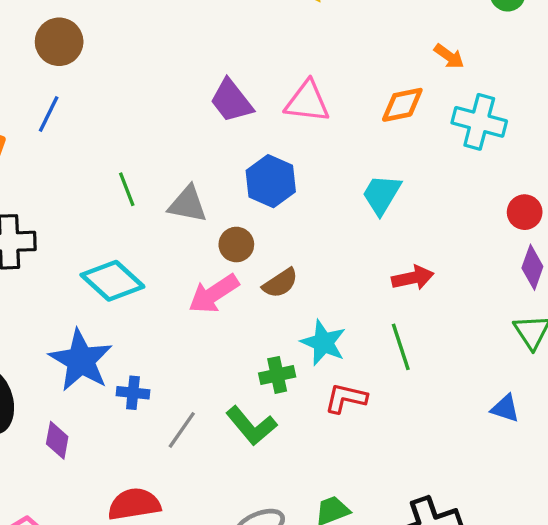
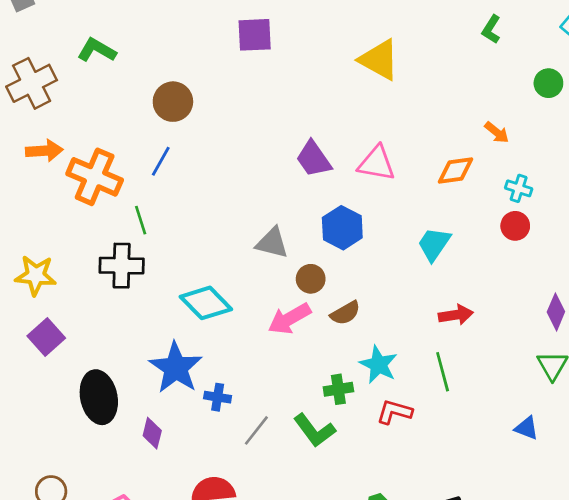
cyan cross: (479, 122) -> (519, 188), size x0.6
green line: (127, 189) -> (141, 220), moved
red circle: (525, 212) -> (515, 226), moved

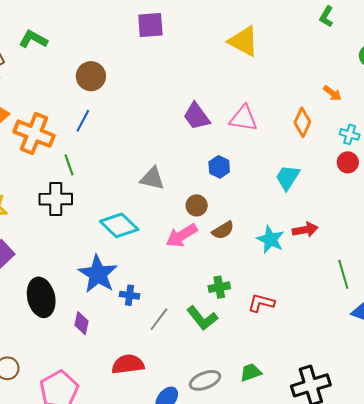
orange diamond: (455, 171) -> (302, 122), turned -56
blue hexagon: (342, 228) -> (219, 167), size x0.7
gray triangle: (272, 243) -> (152, 178), moved
cyan star: (378, 365) -> (270, 239), moved
green line: (443, 372) -> (343, 274), moved

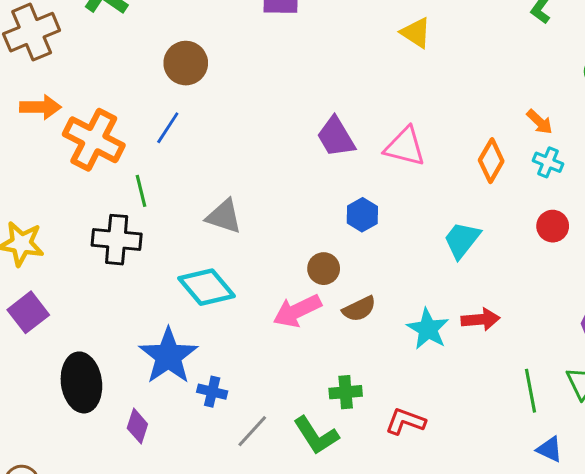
yellow triangle: (244, 41) -> (416, 33), size x0.7
cyan cross: (350, 134) -> (548, 162), moved
gray triangle: (152, 178) -> (224, 216), moved

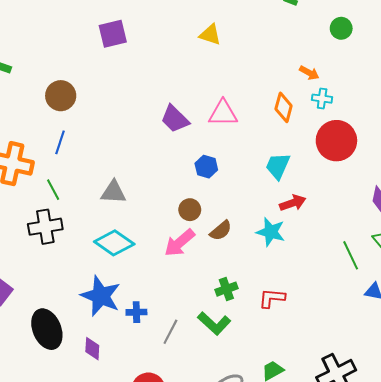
red circle: (553, 226) -> (336, 141), size x1.8
red arrow: (480, 319) -> (293, 203), moved

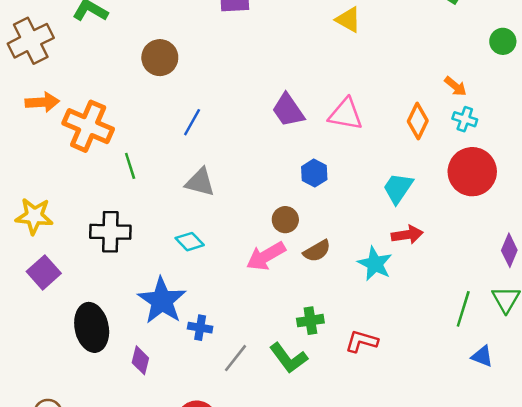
blue line: (60, 142) -> (192, 122), moved
black cross: (45, 227) -> (110, 232), moved
cyan diamond: (114, 243) -> (190, 242), size x0.6
green line: (351, 255) -> (463, 309), turned 32

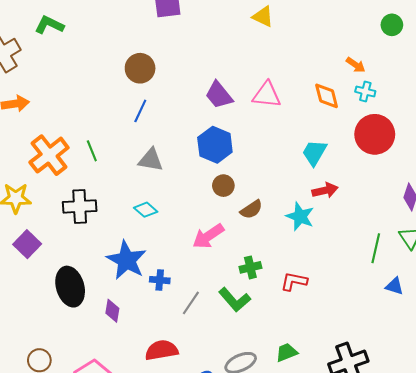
brown circle: (160, 58) -> (140, 68), moved
orange diamond: (418, 121) -> (327, 96), turned -36
orange cross: (88, 126) -> (49, 155), moved, turned 33
blue hexagon: (314, 173) -> (215, 145), moved, size x1.6
pink arrow: (266, 256) -> (208, 236), moved

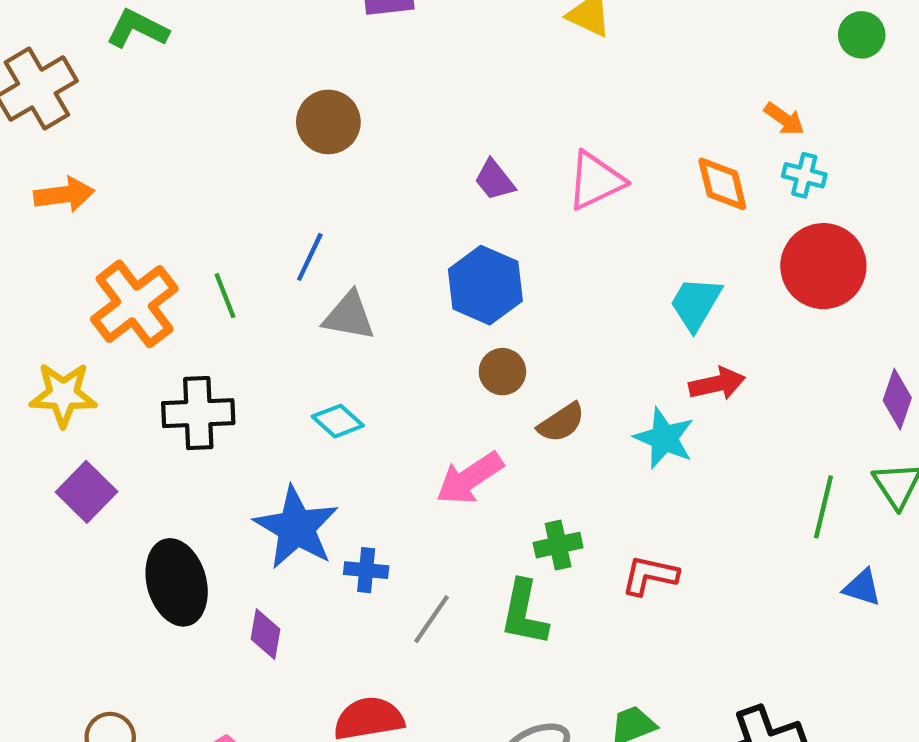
purple trapezoid: (219, 95) -> (495, 180), size x0.7
pink triangle: (267, 95) -> (596, 181), turned -32
blue line: (140, 111) -> (310, 257), moved
green L-shape: (235, 300) -> (524, 613), turned 52

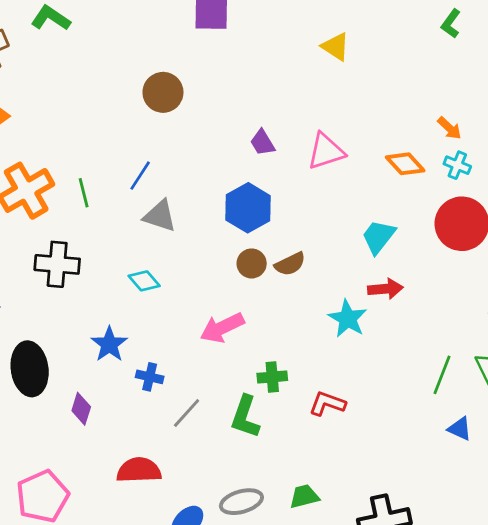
orange diamond: (722, 184) -> (405, 164), turned -36
brown semicircle: (561, 423) -> (290, 264), moved
blue star: (296, 527) -> (109, 344), size x0.7

